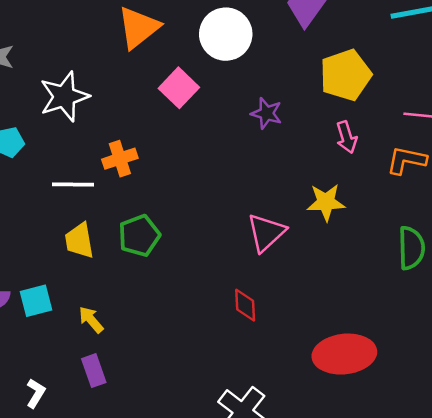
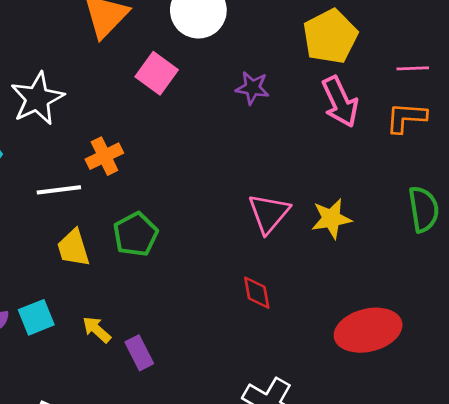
pink arrow: (347, 137) -> (340, 102), size x1.5
yellow star: (326, 202) -> (331, 219), moved
purple rectangle: (94, 371) -> (139, 353), moved

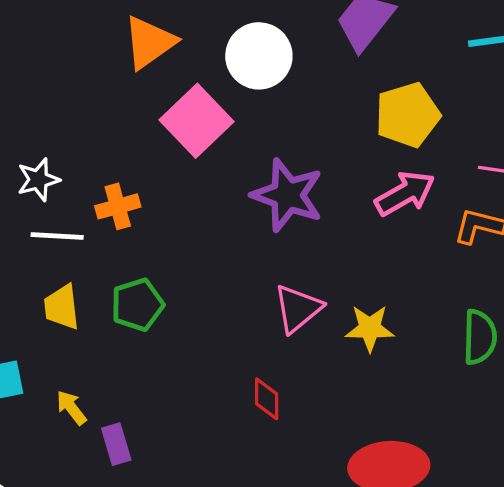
pink square: (157, 73) -> (197, 121), size x1.4
purple star: (252, 88) -> (288, 195), moved, size x1.8
white star: (37, 99) -> (38, 180), moved, size x0.7
pink arrow: (340, 102) -> (405, 193), turned -105

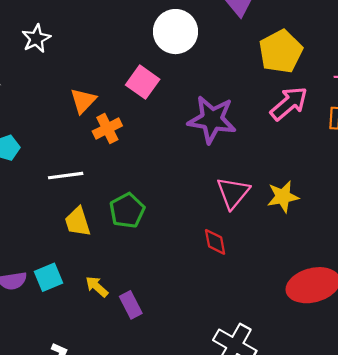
orange triangle: (149, 42) -> (83, 101), moved, size x0.7
pink square: (197, 121) -> (143, 82), size x0.7
white star: (38, 180) -> (36, 38), moved
orange cross: (118, 206) -> (107, 128), moved
red diamond: (267, 399) -> (215, 242), moved

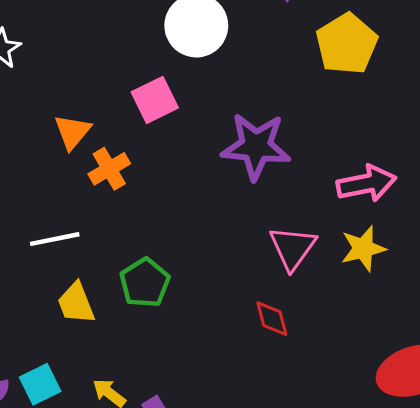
pink square: (143, 82) -> (155, 100), turned 32
pink arrow: (289, 103) -> (366, 183), moved, turned 33

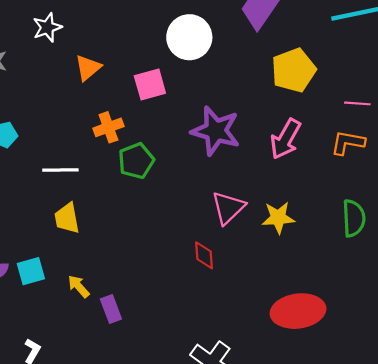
orange triangle: (72, 132) -> (88, 68), moved
pink arrow: (366, 183) -> (285, 139), moved, turned 120
green pentagon: (145, 283) -> (136, 161), moved

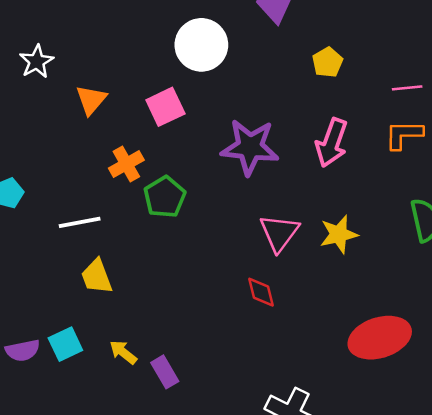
yellow pentagon: (294, 70) -> (327, 62), size x0.6

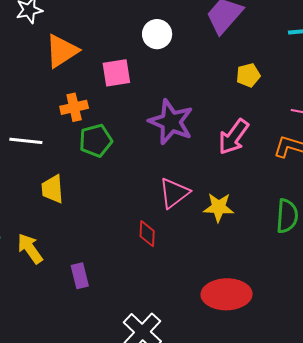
white circle: (201, 45) -> (157, 34), size x0.7
orange triangle: (91, 100) -> (62, 51), size x1.4
yellow trapezoid: (97, 276) -> (52, 189), moved
yellow arrow: (123, 352) -> (30, 249), size x1.4
purple rectangle: (165, 372) -> (80, 276), moved

